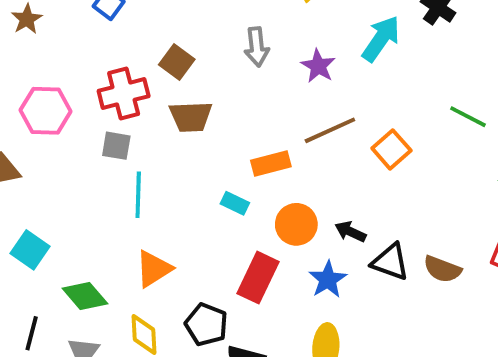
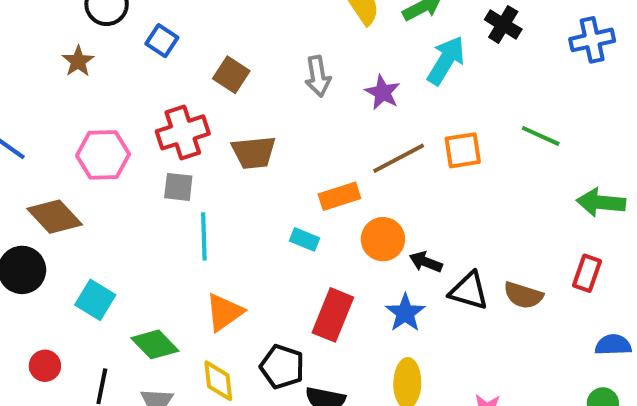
brown square: (177, 62) -> (231, 75), moved
orange square: (391, 149) -> (463, 150), moved, turned 36
orange circle: (296, 224) -> (383, 239), moved

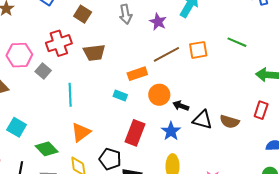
gray square: (178, 187) -> (43, 71), moved, turned 35

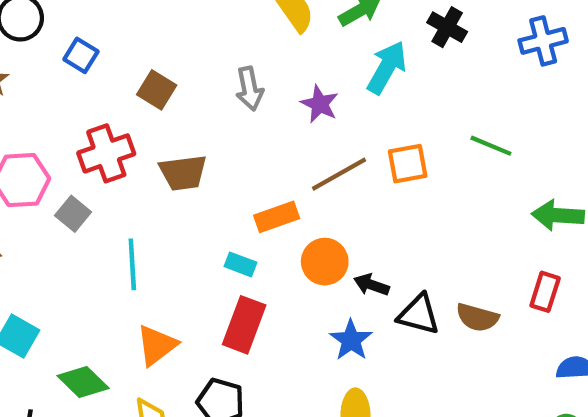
red rectangle: (135, 133) -> (244, 325), moved

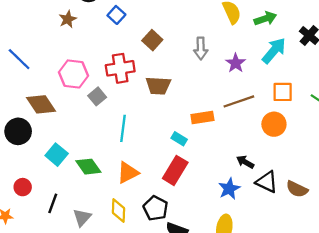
orange square: (408, 164) -> (283, 92), moved
orange circle: (325, 262) -> (274, 124), moved
green diamond: (83, 382) -> (88, 167), moved

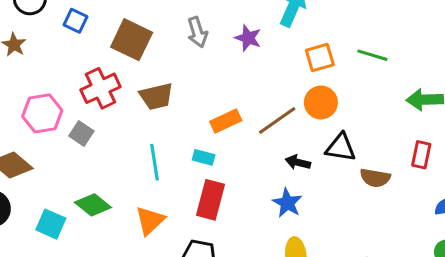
brown square: (152, 40) -> (132, 40), size x1.5
brown line: (239, 101) -> (277, 120), moved
cyan line: (123, 128) -> (155, 162), moved
green diamond: (88, 167) -> (93, 205), moved
black triangle: (267, 182) -> (341, 148), moved

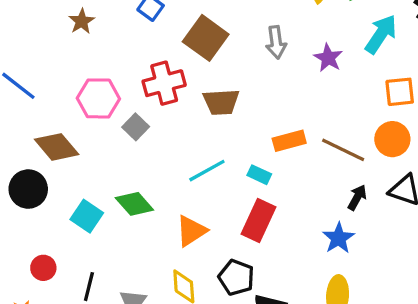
brown line: (277, 120) -> (343, 150), turned 51
cyan line: (155, 162) -> (207, 171), turned 60
black arrow: (298, 162) -> (357, 197), turned 95

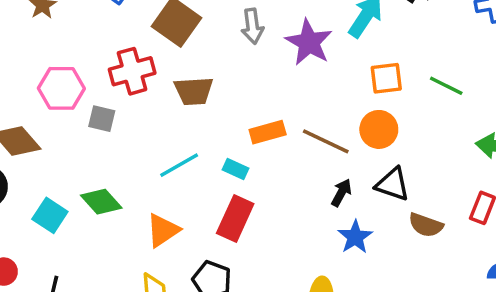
purple star: (328, 58) -> (309, 42), size x1.5
gray square: (136, 127) -> (102, 119), turned -30
blue star: (338, 238) -> (355, 237), moved

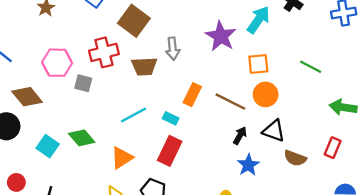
gray arrow: (252, 26) -> (173, 49), moved
orange square: (386, 78) -> (258, 64), moved
orange rectangle: (268, 132) -> (192, 95), turned -50

